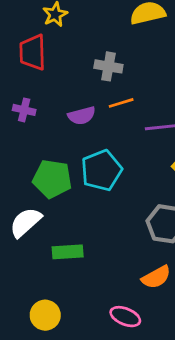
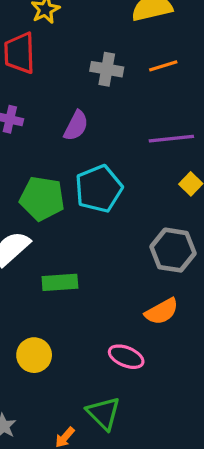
orange line: (121, 103) -> (163, 66), moved
purple semicircle: (82, 116) -> (76, 126), turned -48

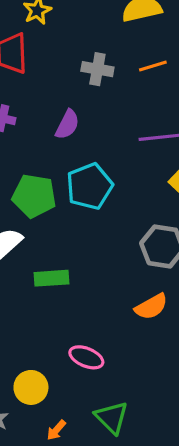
yellow circle: (34, 355) -> (31, 387), moved
pink ellipse: (126, 357) -> (86, 357), moved
green triangle: (104, 413) -> (112, 418), moved

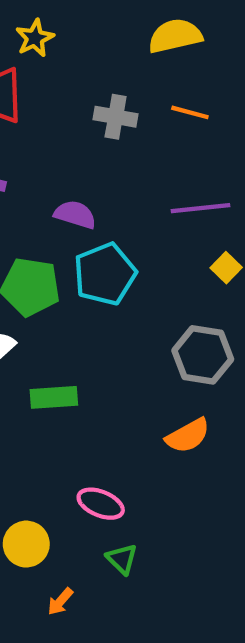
orange line: (153, 66) -> (190, 112), turned 32
purple semicircle: (67, 125) -> (75, 214), moved, turned -100
green triangle: (112, 418) -> (122, 559), moved, size x0.7

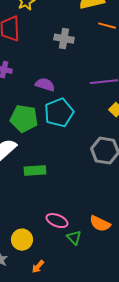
orange line: (190, 112) -> (107, 26), moved
orange semicircle: (188, 436) -> (100, 224), moved, turned 55
green triangle: (122, 559) -> (74, 238), moved

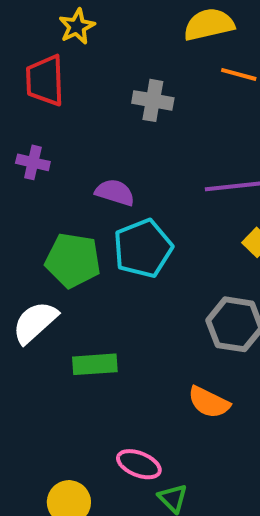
orange semicircle: (100, 224) -> (209, 402), moved

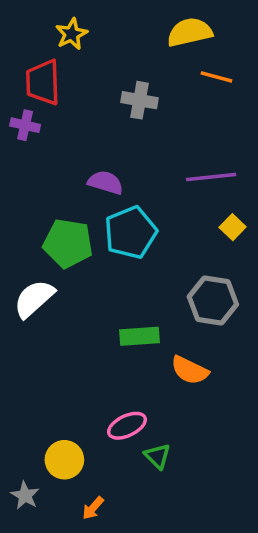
purple cross: (33, 162) -> (25, 125), moved
green rectangle: (95, 364) -> (140, 336), moved
pink ellipse: (139, 464) -> (127, 426), turned -48

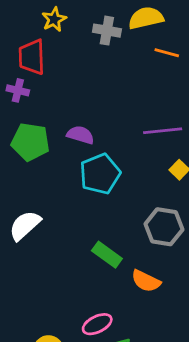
gray cross: (140, 100) -> (107, 31), moved
green pentagon: (68, 243) -> (30, 142), moved
green rectangle: (140, 336) -> (107, 255), turned 40

